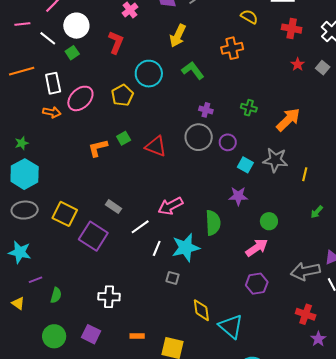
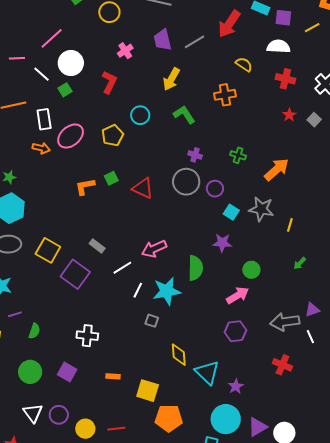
cyan circle: (149, 74) -> (140, 115), size x0.7
purple star: (318, 339) -> (236, 386), moved

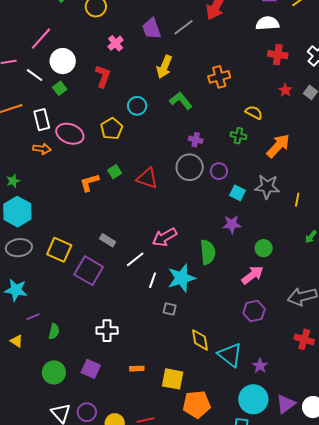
yellow semicircle: (244, 64) -> (254, 112), moved
pink ellipse: (71, 136) -> (70, 134), turned 68

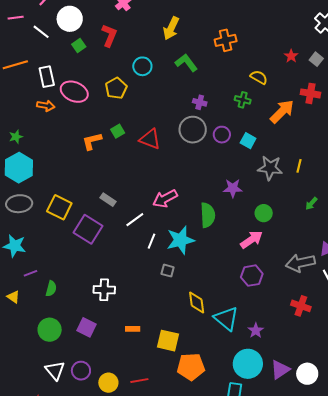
red cross: (278, 55) -> (310, 93), moved
green square: (60, 88) -> (79, 45), moved
gray star: (267, 187) -> (270, 168), moved
cyan square: (238, 193) -> (248, 141), moved

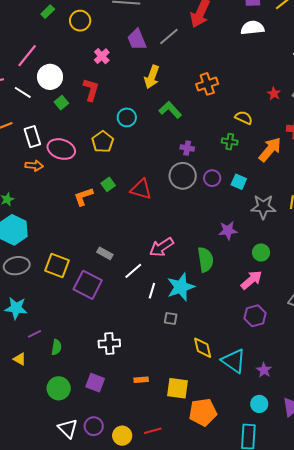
cyan circle: (248, 364) -> (259, 404), size x0.6

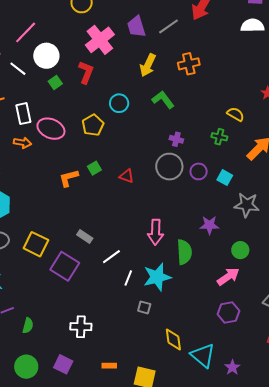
pink cross: (102, 56) -> (100, 40), size x1.8
orange cross: (207, 84) -> (189, 64), moved
red triangle: (141, 189) -> (127, 176), size x0.7
pink arrow: (162, 247) -> (156, 232), moved, turned -60

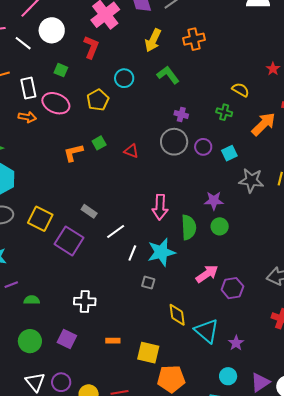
green square: (55, 82) -> (61, 70), moved, turned -32
cyan square: (225, 178) -> (229, 153), turned 35
green circle: (240, 250) -> (220, 226), moved
pink arrow: (228, 277) -> (207, 274), moved
green semicircle: (28, 326) -> (32, 300), turned -105

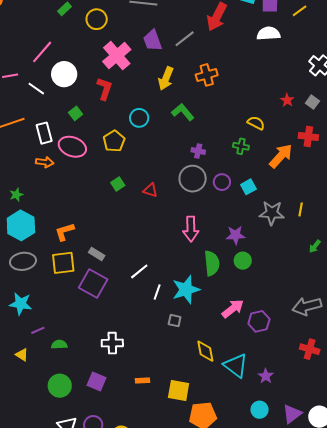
green square: (61, 70) -> (76, 113), turned 32
orange L-shape: (73, 153) -> (65, 232), moved
pink arrow: (160, 207) -> (191, 229), moved
gray rectangle: (89, 211) -> (97, 254), moved
yellow square: (40, 219) -> (63, 263), turned -30

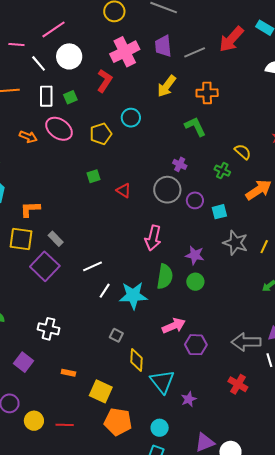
green L-shape: (183, 112) -> (195, 126), moved
white rectangle: (44, 133) -> (46, 96), moved
gray square: (175, 321) -> (116, 335), moved
cyan circle: (260, 410) -> (160, 428), moved

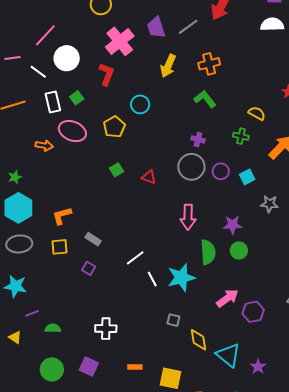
yellow square: (21, 239) -> (59, 247), size x0.7
gray star: (235, 243) -> (270, 204), size x0.7
purple square: (45, 266) -> (89, 268), size x0.5
white line: (105, 291) -> (152, 279), turned -49

